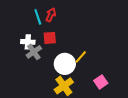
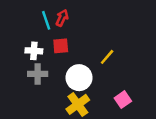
gray cross: (34, 52) -> (38, 74), moved, turned 35
yellow line: (81, 57) -> (107, 57), moved

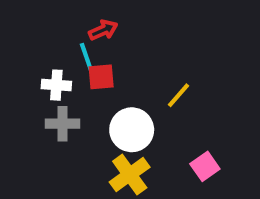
red arrow: (62, 18) -> (103, 30), turned 42
cyan line: (46, 20) -> (87, 59), moved

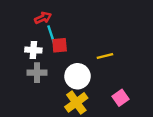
red arrow: (103, 30) -> (43, 18), moved
yellow line: (178, 95) -> (105, 56), turned 35

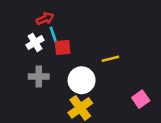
white cross: (33, 50) -> (35, 42), moved, turned -35
pink square: (120, 98) -> (141, 99), moved

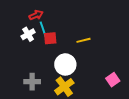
yellow line: (110, 59) -> (83, 40), moved
gray cross: (39, 76) -> (32, 82), moved

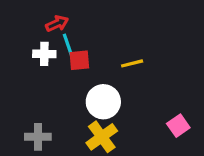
white cross: (28, 34) -> (44, 54), turned 32
gray cross: (32, 82) -> (38, 137), moved

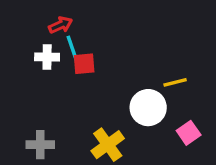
yellow line: (132, 63) -> (175, 82), moved
white circle: (103, 102) -> (148, 108), moved

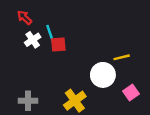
red arrow: (61, 25) -> (24, 18), moved, turned -112
white cross: (47, 57) -> (33, 40), turned -35

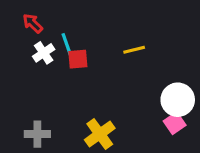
yellow line: (122, 57) -> (134, 50), moved
white circle: (103, 75) -> (178, 100), moved

